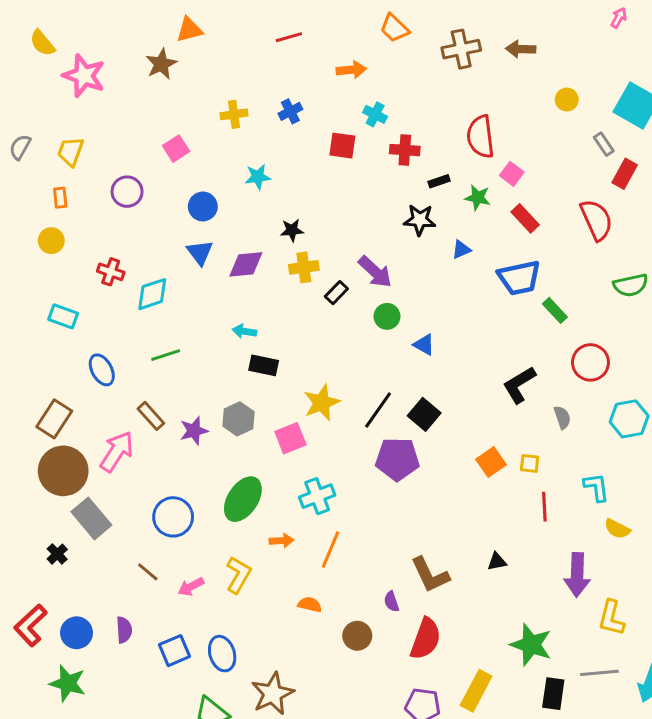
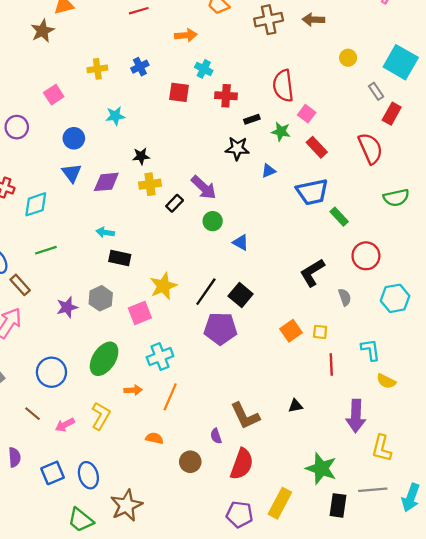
brown rectangle: (151, 416) -> (20, 285), moved

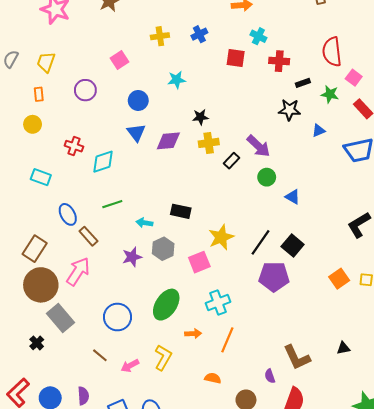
cyan arrow: (105, 232) -> (144, 223), moved

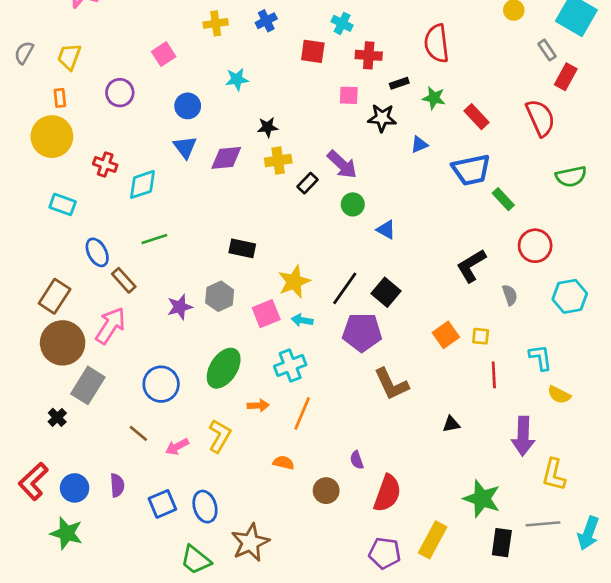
pink square: (354, 78) -> (349, 95), moved, turned -35
yellow circle: (33, 124) -> (52, 137), size x1.8
cyan arrow: (144, 223) -> (302, 320), moved
gray rectangle: (61, 318) -> (88, 385), turned 72
brown L-shape: (297, 357) -> (391, 384), moved

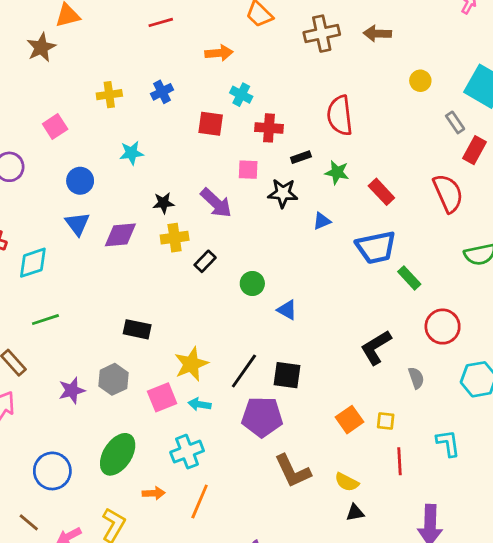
purple arrow: (342, 164) -> (216, 203), moved
black square: (386, 292) -> (287, 375), turned -32
yellow semicircle: (559, 395) -> (347, 482), moved

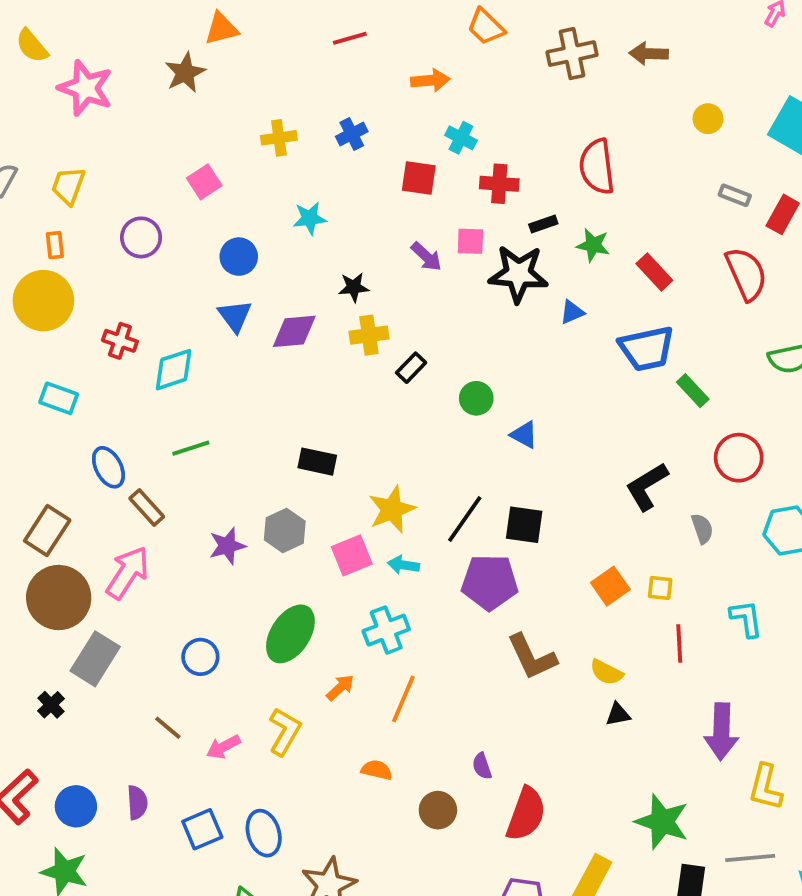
gray rectangle: (455, 122) -> (735, 195), moved, turned -35
black star: (283, 193) -> (518, 274), size x1.4
purple arrow: (216, 203) -> (426, 257), moved, size x0.7
blue circle: (52, 471) -> (200, 657), size x0.7
orange arrow: (154, 493) -> (340, 688), turned -40

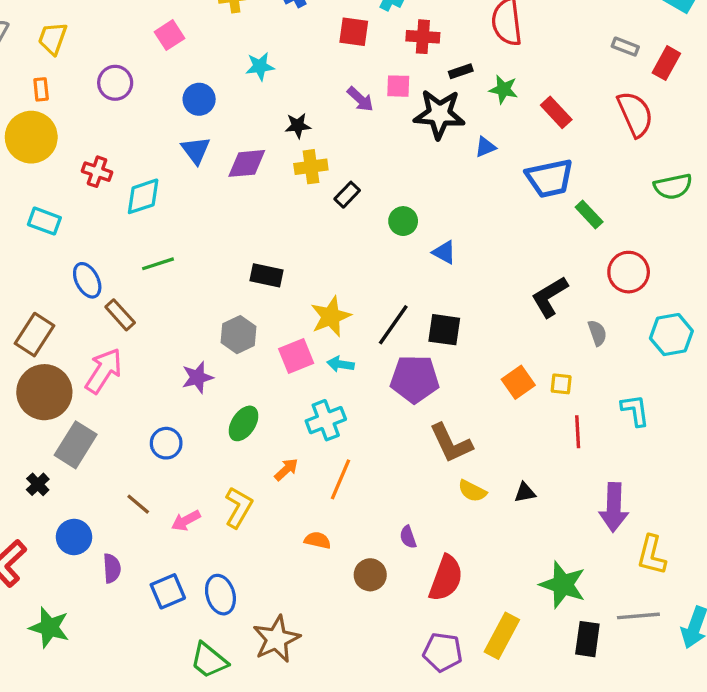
purple star: (227, 546) -> (197, 377), moved
green ellipse: (290, 634) -> (243, 423), size x0.7
yellow semicircle: (606, 672) -> (472, 491), moved
blue circle: (76, 806) -> (74, 537), moved

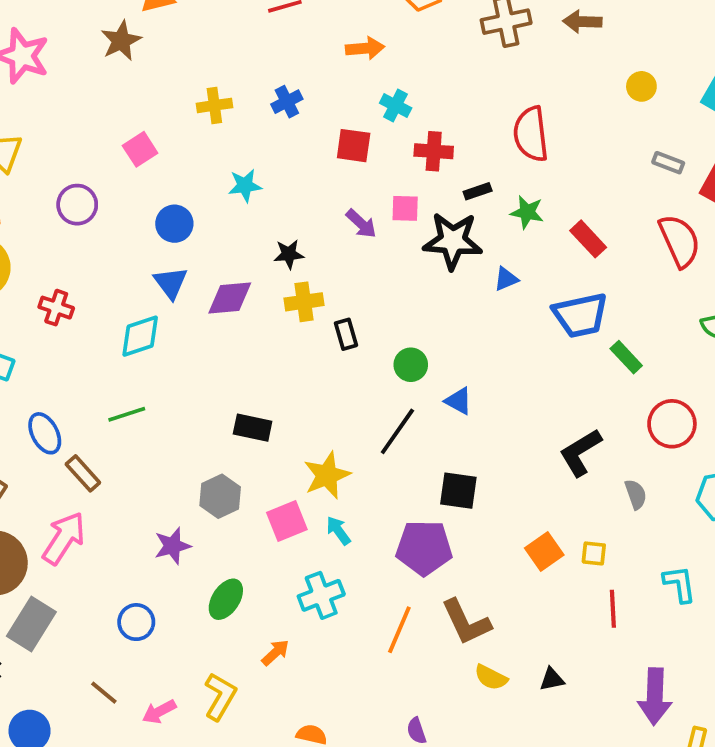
black rectangle: (347, 195) -> (346, 334), turned -60
cyan diamond: (143, 196) -> (140, 336), moved
black line: (393, 325) -> (397, 431), moved
cyan arrow: (341, 364) -> (338, 531), turned 45
orange line: (341, 479) -> (399, 630), moved

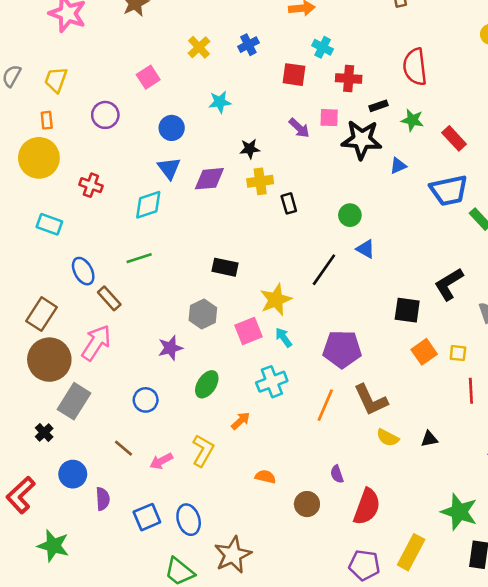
yellow cross: (214, 105) -> (199, 47), turned -35
green circle: (411, 365) -> (350, 215), moved
black square: (458, 491) -> (407, 310), moved

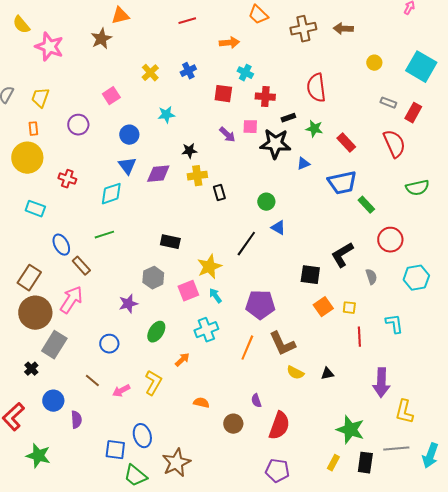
blue square: (147, 517) -> (115, 450), moved, turned 30
yellow rectangle: (411, 552) -> (333, 463), moved, size x0.6

